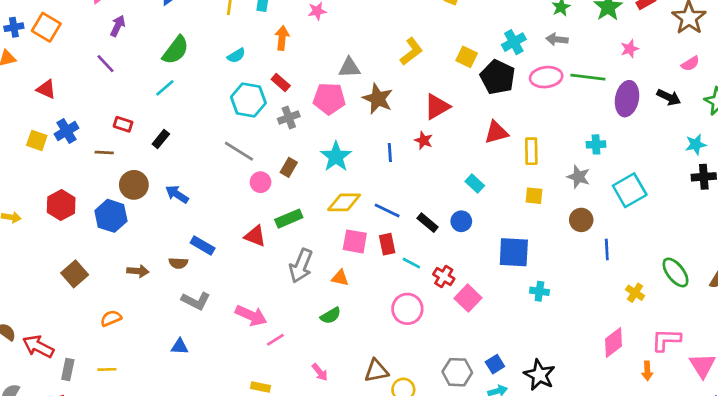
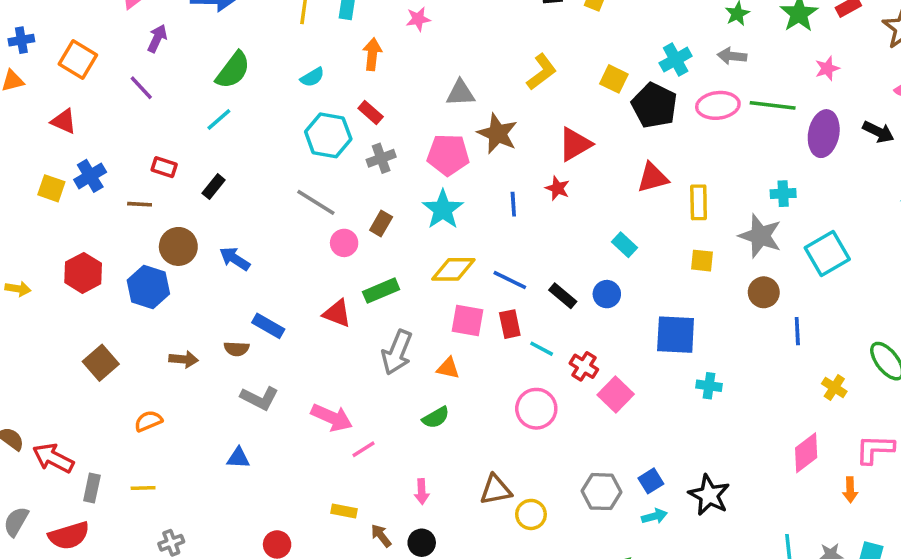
orange square: (46, 27) -> (78, 60), moved
pink pentagon: (329, 99) -> (448, 155), moved
gray star: (578, 177) -> (760, 236), size x1.4
pink arrow: (320, 372) -> (422, 492), turned 36

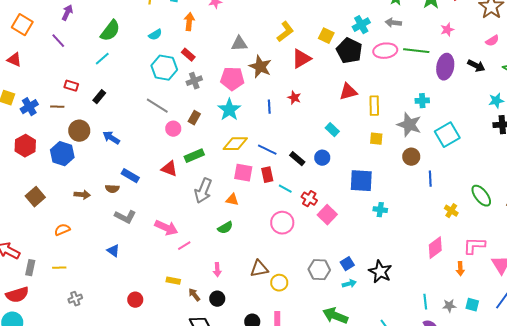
red triangle: (575, 144) -> (301, 59), moved
blue cross: (90, 176) -> (29, 107), moved
blue triangle: (238, 458) -> (113, 251), turned 32

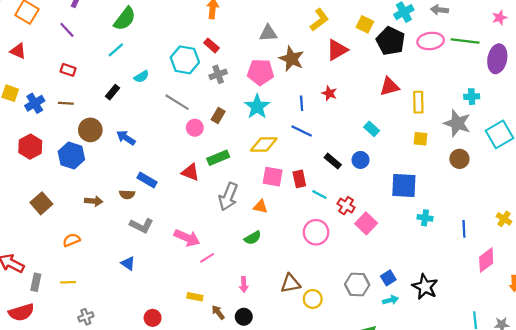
cyan semicircle: (155, 35) -> (141, 77), moved
red rectangle: (71, 86) -> (68, 70), moved
blue line: (267, 150) -> (302, 131), moved
blue line: (430, 179) -> (464, 229), moved

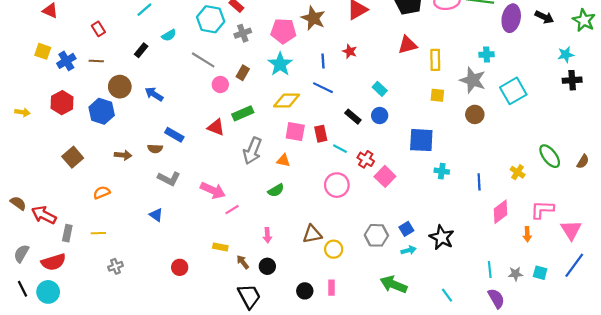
red rectangle: (68, 70) -> (98, 29), turned 40
cyan rectangle: (372, 129) -> (380, 89), moved

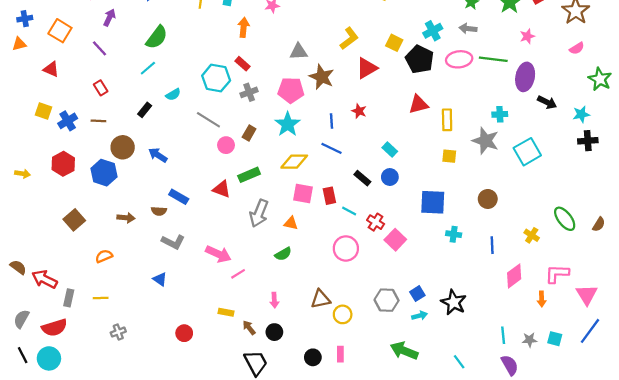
black arrow: (544, 17) -> (547, 102), moved
brown circle: (475, 114) -> (488, 199), moved

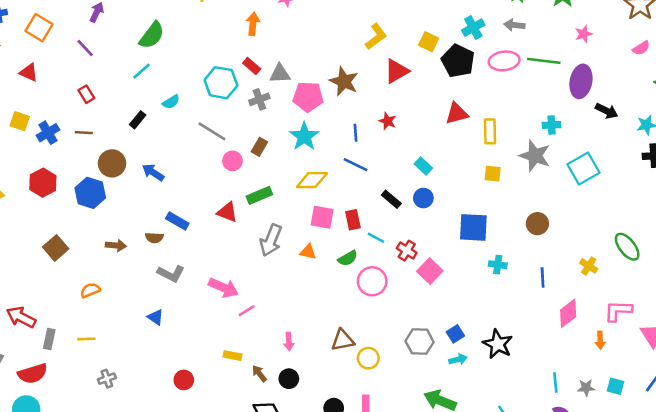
gray triangle: (299, 52) -> (280, 74), moved
green semicircle: (283, 254) -> (348, 258), moved

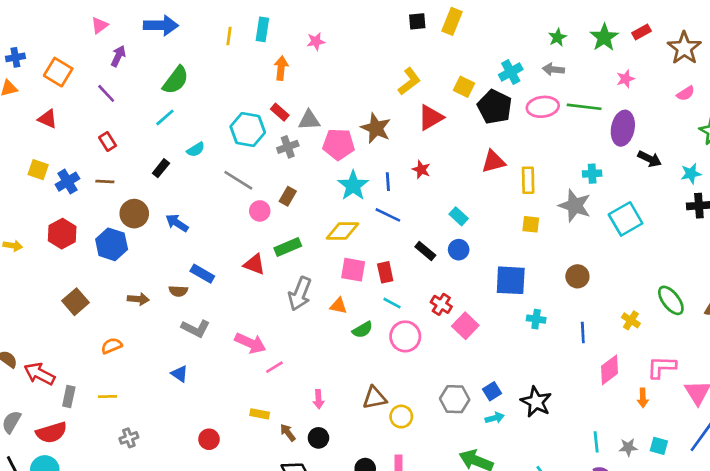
cyan star: (304, 137) -> (353, 186), moved
cyan line: (376, 238) -> (392, 303), moved
green semicircle: (348, 258) -> (363, 330), moved

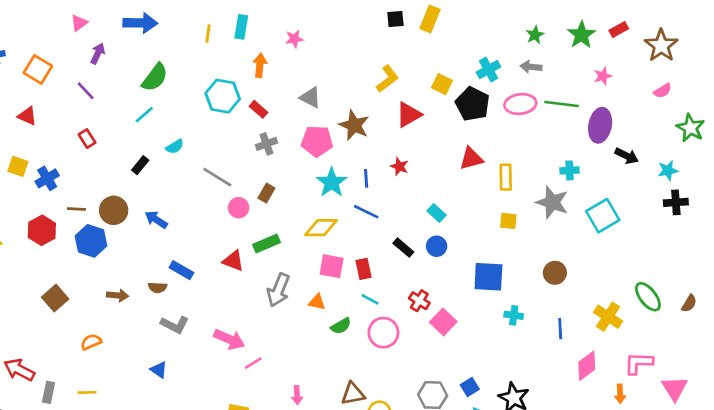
gray triangle: (309, 120) -> (310, 97), moved, turned 30
cyan hexagon: (248, 130) -> (223, 96), moved
brown line: (105, 182) -> (76, 209), moved
yellow cross: (631, 320) -> (608, 317), size x1.5

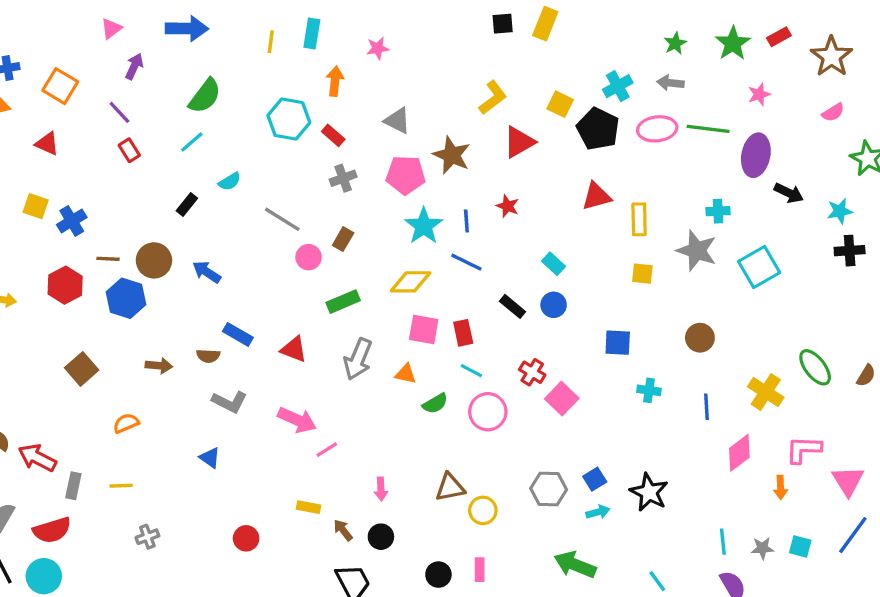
red rectangle: (87, 139) -> (129, 150), moved
red triangle: (233, 261) -> (294, 349), moved
blue square: (488, 277) -> (618, 343), size x0.7

